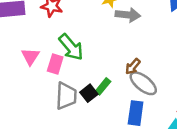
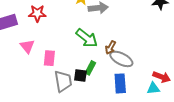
green arrow: (71, 47) -> (87, 38), moved
pink triangle: (30, 56) -> (27, 46), moved
black square: (89, 93) -> (80, 75), turned -32

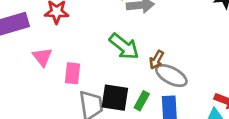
green rectangle: (90, 68) -> (142, 101), moved
black square: (80, 75) -> (115, 98), size x1.5

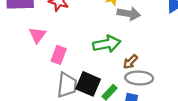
green arrow: (124, 46) -> (107, 44), turned -64
gray ellipse: (171, 76) -> (139, 78), turned -40

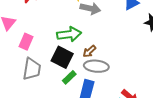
black square: (88, 84) -> (62, 57), moved

